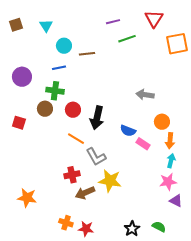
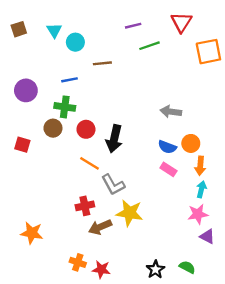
cyan circle: (64, 46) -> (75, 42), moved
blue semicircle: (128, 131) -> (167, 147), moved

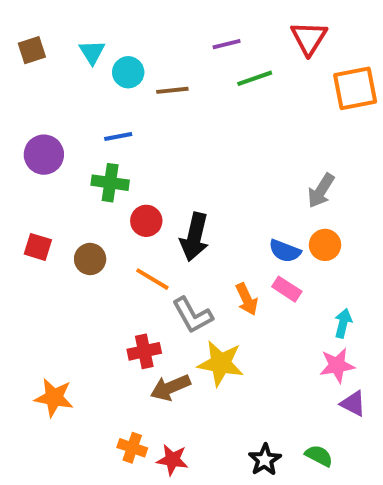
brown line: (102, 63) -> (172, 90), moved
gray arrow: (171, 112) -> (321, 191), moved, turned -66
brown circle: (53, 128) -> (90, 259), moved
orange arrow: (200, 166) -> (247, 299), moved, turned -30

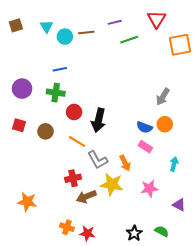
brown line: (172, 90) -> (86, 32), moved
purple circle: (44, 155) -> (22, 89), moved
orange arrow: (247, 299) -> (125, 163), moved
pink star: (337, 365) -> (149, 188), moved

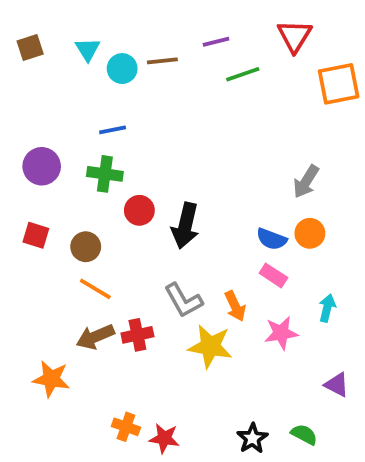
orange line: (77, 142) -> (95, 289), moved
pink star: (149, 188) -> (281, 333), moved
brown arrow: (86, 197) -> (95, 337), moved

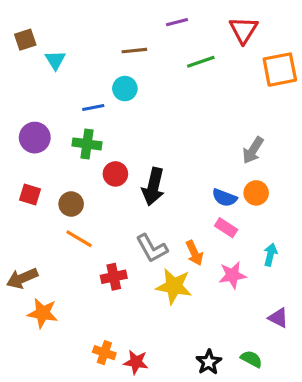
purple line: (216, 42) -> (177, 22), moved
cyan triangle: (88, 49) -> (55, 60), moved
cyan circle: (122, 69) -> (125, 89), moved
brown arrow: (95, 337) -> (22, 278), moved

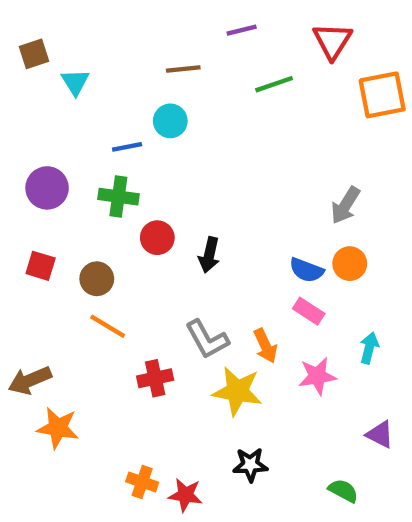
black arrow: (153, 187) -> (209, 255), size x0.7
black star: (209, 362) -> (250, 465), moved, turned 30

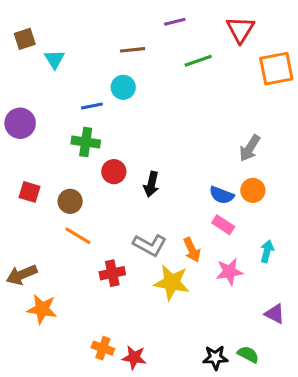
purple circle: (47, 188) -> (20, 123), moved
gray L-shape: (207, 339) -> (150, 245), turned -32
black star: (250, 465) -> (215, 358), moved

